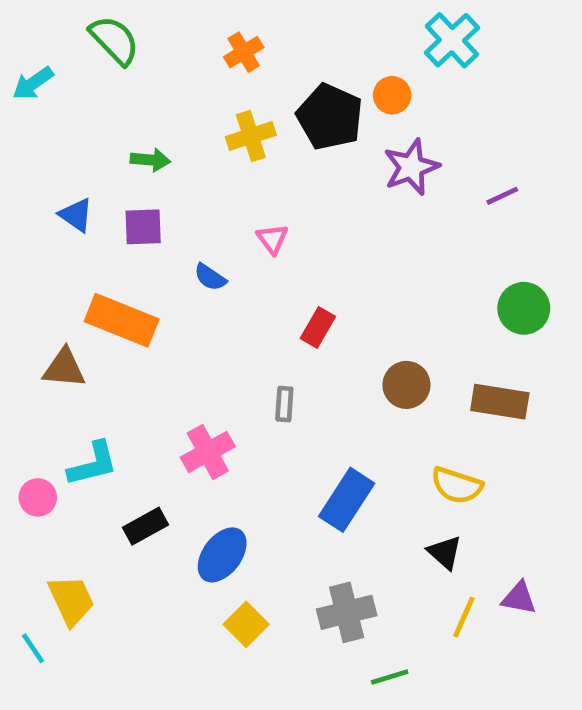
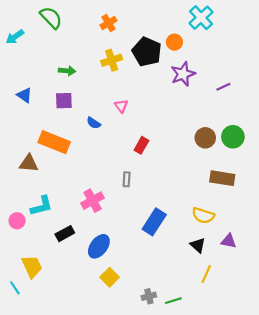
blue triangle: (76, 215) -> (24, 95), moved
brown circle: (406, 385) -> (205, 138), moved
purple triangle: (519, 598) -> (229, 241), moved
gray cross: (347, 612) -> (149, 296), moved, size x0.6

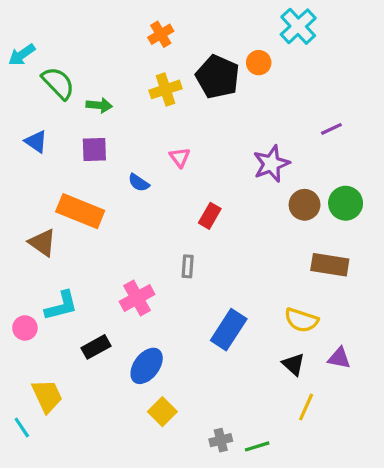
green semicircle: (51, 18) -> (58, 83), moved
purple star: (183, 74) -> (271, 164), moved
brown triangle: (29, 163) -> (42, 243), turned 30

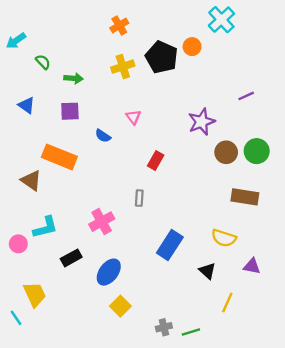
green semicircle: (58, 83) -> (43, 62), size x0.6
black triangle: (293, 364) -> (207, 271), moved

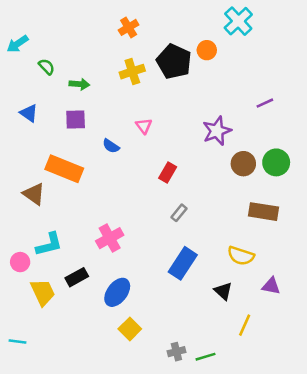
gray rectangle: (139, 198) -> (179, 213), moved, turned 35
yellow trapezoid: (35, 294) -> (43, 292), moved
cyan line: (16, 318) -> (18, 342), turned -49

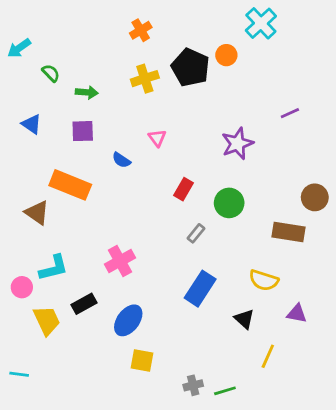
green circle: (276, 162) -> (229, 203), moved
brown circle: (243, 164) -> (315, 197), moved
yellow square: (130, 329) -> (142, 360), turned -35

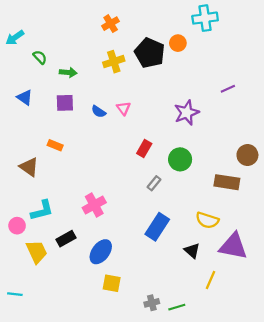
cyan cross: (261, 23) -> (205, 18), turned 35
blue semicircle: (121, 160) -> (99, 112), moved
orange rectangle: (70, 185) -> (55, 145), size x0.5
purple triangle: (297, 313) -> (233, 246), size x1.8

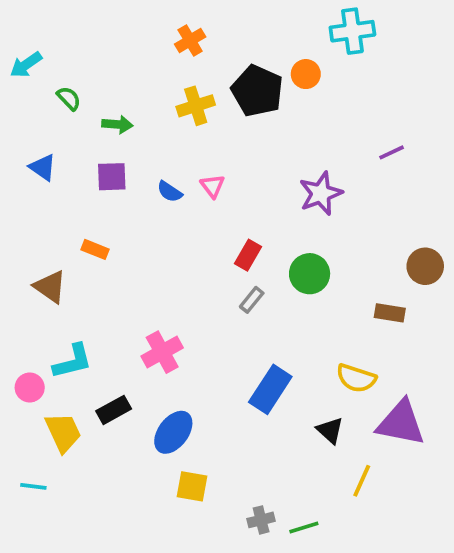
brown rectangle: (227, 182) -> (390, 313), size x0.7
gray rectangle: (154, 183) -> (252, 300), moved
cyan line: (15, 294) -> (33, 486), moved

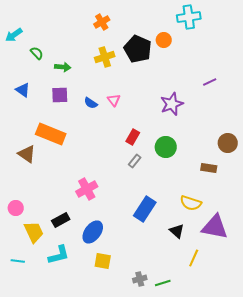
orange rectangle: (95, 249) -> (51, 134), size x2.0
cyan L-shape: (73, 361) -> (59, 255), moved

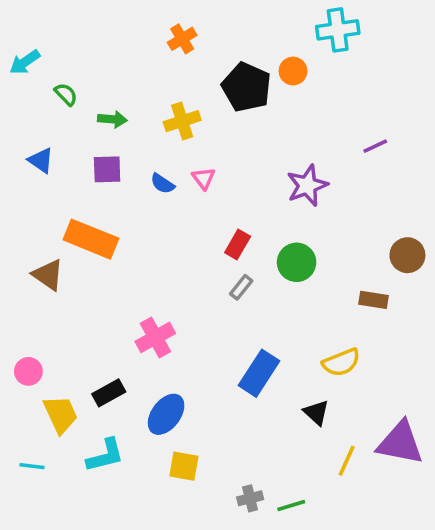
yellow cross: (105, 57) -> (182, 121), moved
yellow semicircle: (191, 203) -> (341, 362), turned -40
purple triangle: (215, 227) -> (400, 443), moved

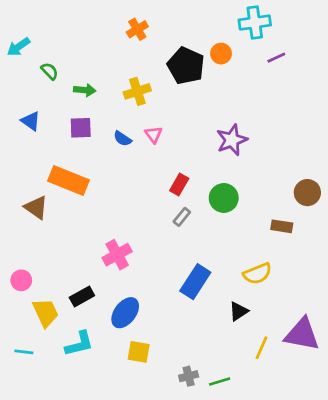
purple line: (375, 146) -> (276, 58), moved
black triangle: (316, 413) -> (239, 311), turned 45

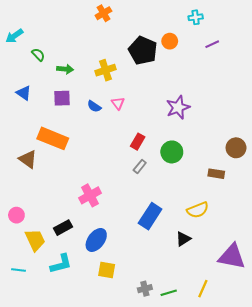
cyan cross: (255, 23) -> (196, 17), size x0.6
orange cross: (137, 29) -> (103, 13), moved
yellow line: (261, 348) -> (203, 289), moved

